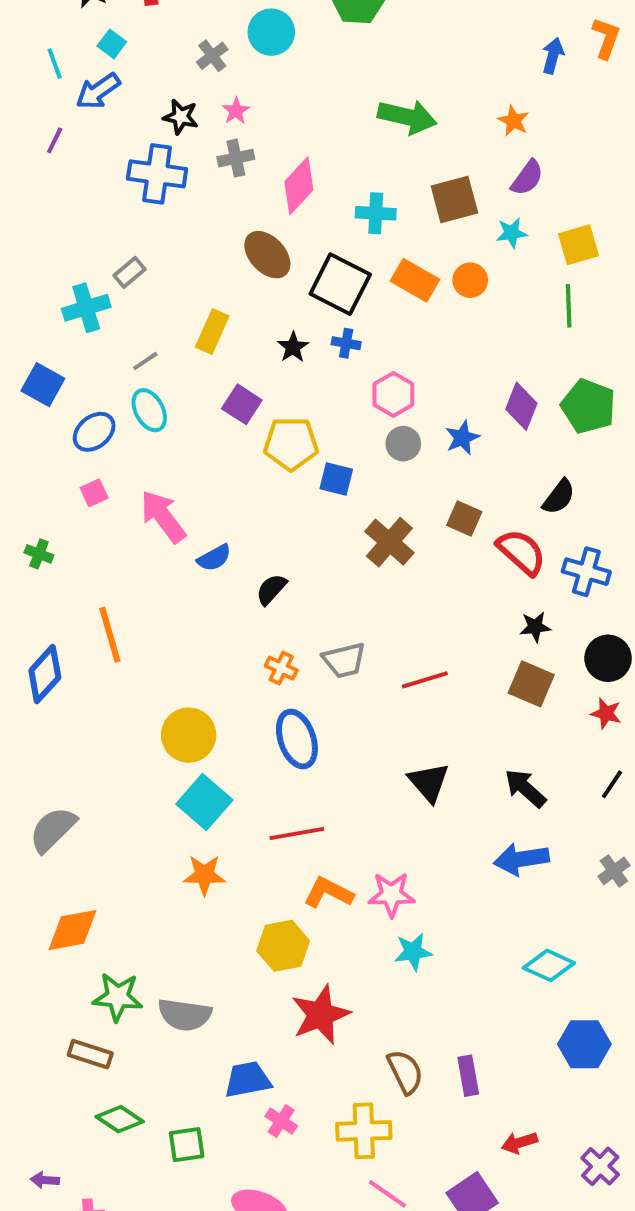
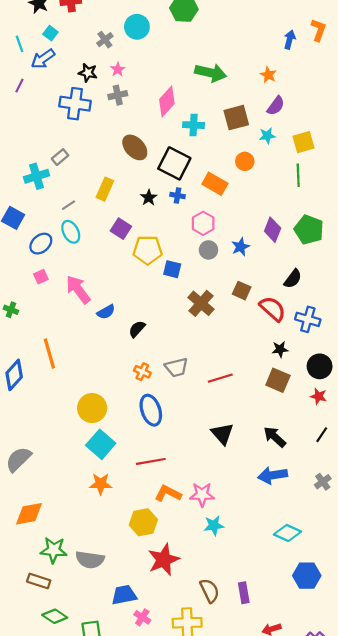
pink diamond: (299, 186) -> (167, 102), moved
orange rectangle: (415, 280) -> (215, 184), moved

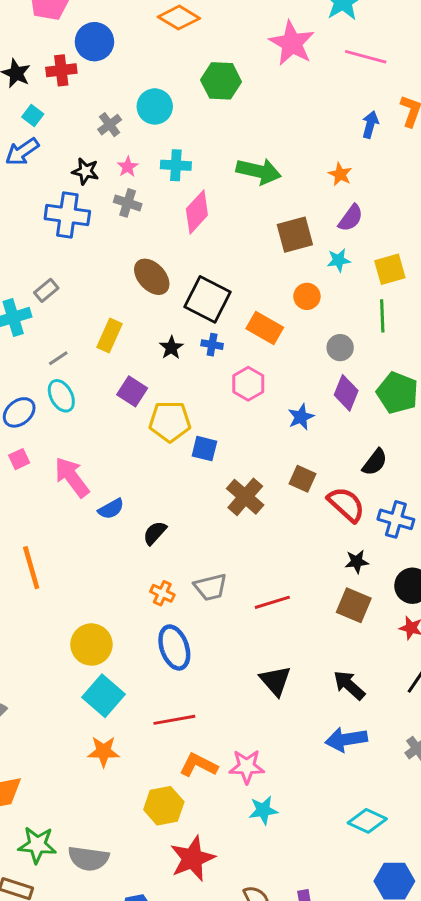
gray cross: (118, 95) -> (128, 203), turned 30
cyan cross: (194, 125) -> (176, 165), moved
gray circle: (208, 250) -> (340, 348), moved

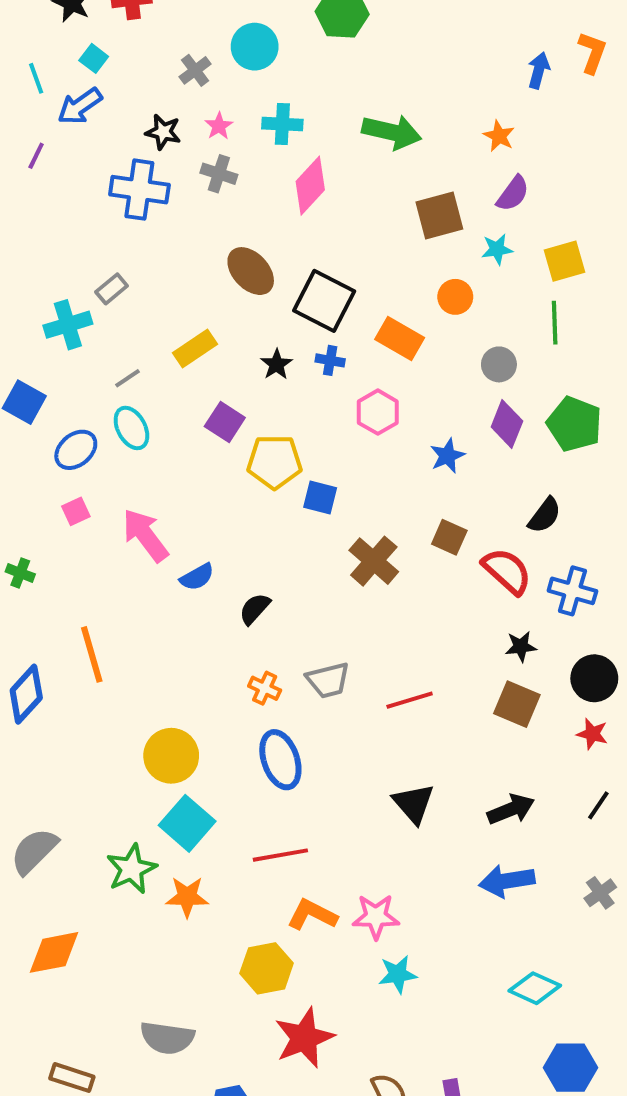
yellow rectangle: (110, 336) -> (195, 349), turned 32
black arrow: (349, 685) -> (511, 809), turned 116
green star: (37, 845) -> (131, 869), moved, turned -30

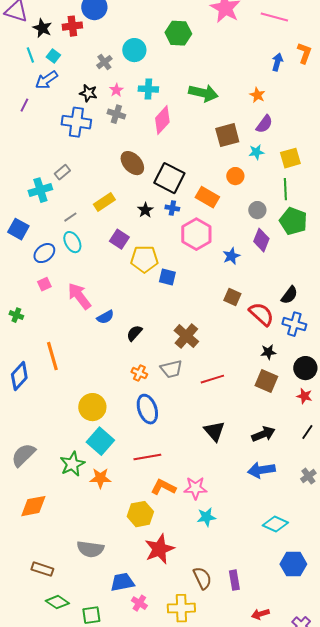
cyan line: (36, 78) -> (30, 55), moved
pink hexagon: (378, 412) -> (196, 234), size x1.4
green pentagon: (574, 424) -> (293, 221), moved
black semicircle: (545, 515) -> (289, 295), moved
brown cross: (374, 561) -> (186, 336), moved

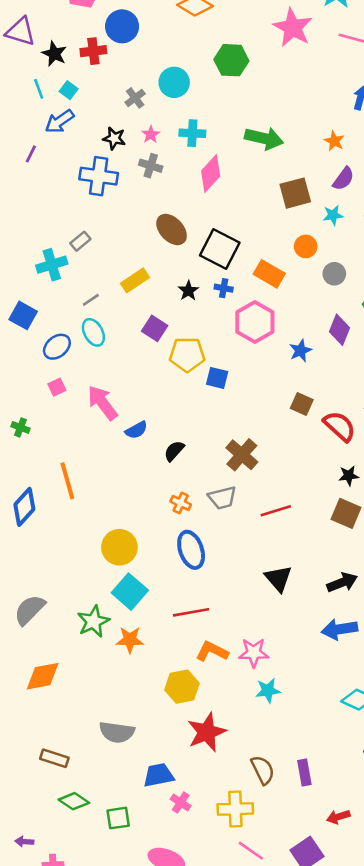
gray circle: (257, 210) -> (334, 274), moved

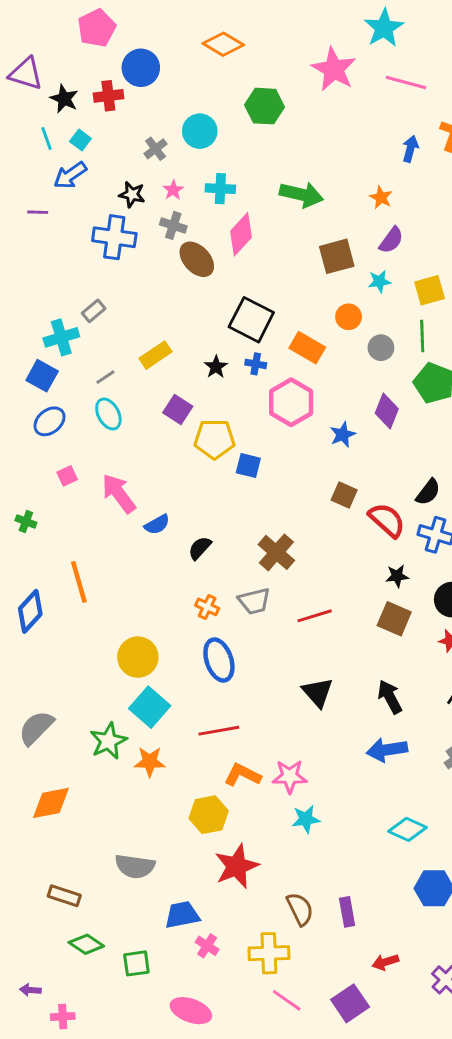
purple line: (31, 154) -> (38, 212), turned 66
brown ellipse: (172, 230) -> (197, 259), moved
blue square: (23, 315) -> (42, 376), moved
blue ellipse: (57, 347) -> (49, 421), moved
black arrow: (342, 582) -> (390, 697), turned -96

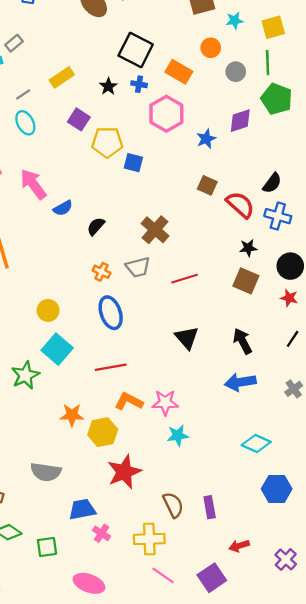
purple diamond: (387, 411) -> (240, 121), turned 50
yellow circle: (138, 657) -> (48, 310), size x0.7
orange star: (150, 762) -> (72, 415), moved

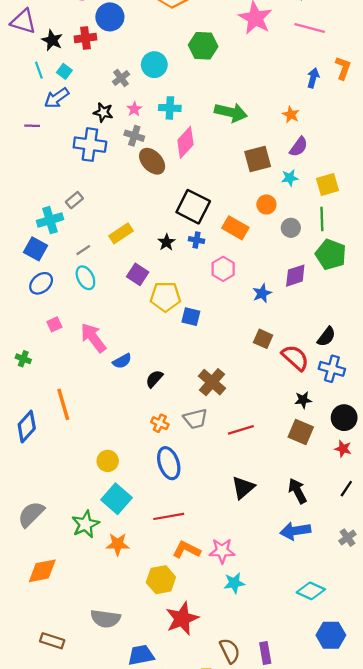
pink hexagon: (166, 114) -> (223, 269), size x0.7
black triangle: (187, 338) -> (243, 488), turned 30
orange star: (72, 415) -> (118, 544), moved

